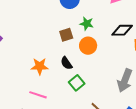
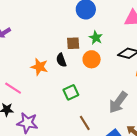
black semicircle: (66, 63) -> (61, 60), moved
pink line: (38, 95) -> (13, 88), moved

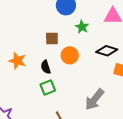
green star: (96, 38) -> (82, 27), moved
black semicircle: (61, 60) -> (46, 67), moved

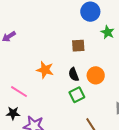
orange circle: (70, 55) -> (96, 75), moved

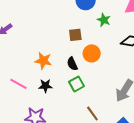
orange circle: (96, 75) -> (92, 53), moved
black star: (13, 113) -> (45, 86), moved

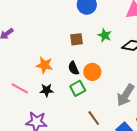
green star: (104, 20) -> (105, 35), moved
orange circle: (92, 53) -> (92, 72), moved

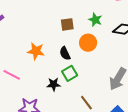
orange circle: (92, 72) -> (88, 43), moved
black star: (47, 90) -> (54, 84), moved

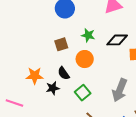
green square: (70, 73) -> (83, 93), moved
black star: (54, 84) -> (53, 88), moved

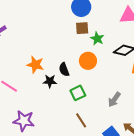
brown square: (61, 44) -> (82, 28), moved
gray arrow: (120, 90) -> (114, 100), size x0.7

